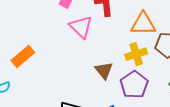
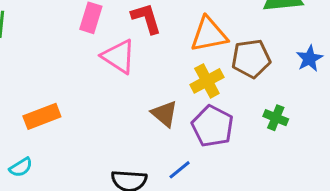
orange rectangle: (23, 57) -> (42, 116), turned 30

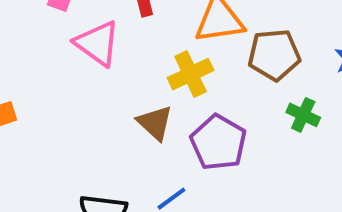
yellow cross: (207, 81) -> (191, 74), moved
green cross: (276, 118) -> (303, 115), moved

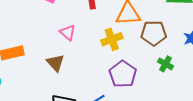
pink triangle: (97, 43) -> (68, 32), moved, size x0.7
brown triangle: (155, 123) -> (55, 63), moved

